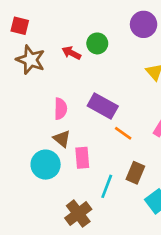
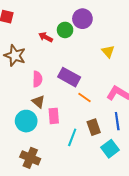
purple circle: (144, 24) -> (82, 19), moved
brown star: (31, 60) -> (15, 56), moved
brown rectangle: (135, 173) -> (94, 127), turned -42
brown cross: (78, 214) -> (30, 158), moved, turned -30

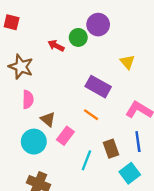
purple rectangle: (69, 77) -> (98, 87), moved
pink semicircle: (37, 79) -> (28, 99), moved
orange line: (84, 97) -> (91, 115), moved
pink rectangle: (54, 116) -> (65, 136), turned 42

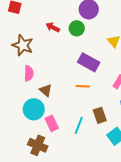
green circle: (78, 37) -> (77, 28), moved
orange line: (91, 115) -> (83, 86), turned -32
pink rectangle: (65, 136) -> (52, 123), moved, turned -63

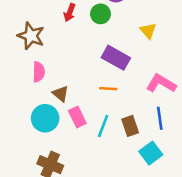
red arrow: (53, 27) -> (70, 13), turned -96
pink rectangle: (52, 123) -> (77, 117), moved
cyan line: (79, 125) -> (103, 126), moved

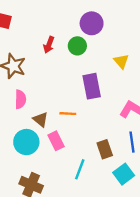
purple rectangle: (116, 58) -> (92, 86), turned 50
orange line: (108, 89) -> (68, 114), moved
cyan line: (103, 126) -> (80, 169), moved

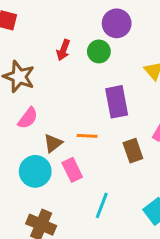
pink semicircle: (20, 99) -> (28, 118), turned 36
brown triangle: (41, 119) -> (53, 143), turned 42
brown rectangle: (105, 149) -> (133, 151), moved

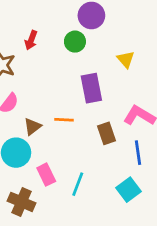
red arrow: (63, 50) -> (31, 40), moved
pink rectangle: (72, 170) -> (46, 175), moved

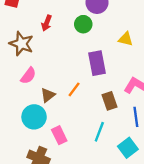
yellow triangle: (126, 59) -> (126, 39), turned -35
orange line: (64, 120) -> (74, 89), turned -56
cyan line: (78, 184) -> (99, 132), moved

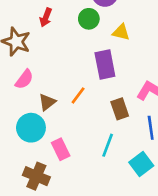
yellow triangle: (126, 39) -> (121, 32), moved

